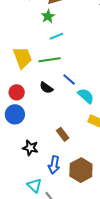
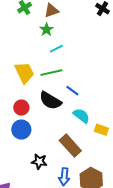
black semicircle: (46, 88) -> (50, 101), size x1.6
cyan semicircle: (86, 96) -> (81, 116), moved
brown rectangle: (63, 134) -> (70, 146), size x1.6

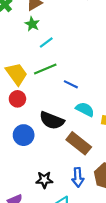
black semicircle: (50, 101) -> (52, 120), moved
red circle: (21, 108) -> (17, 99), moved
black star: (39, 162) -> (44, 180), moved

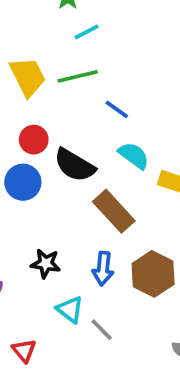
red circle: (17, 99) -> (34, 140), moved

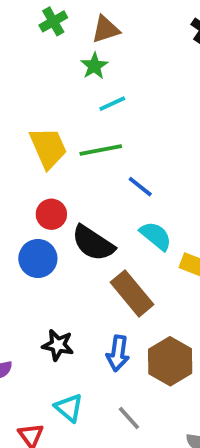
cyan triangle: (70, 310) -> (69, 408), moved
gray line: (102, 330) -> (129, 418), moved

